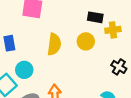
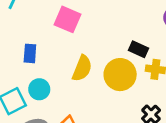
yellow circle: (86, 41) -> (120, 75), size x1.5

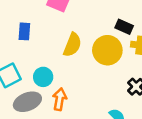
cyan circle: (39, 89) -> (43, 77), moved

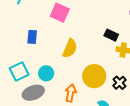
yellow circle: (107, 50) -> (94, 76), moved
orange arrow: (60, 99) -> (71, 93), moved

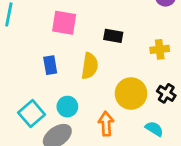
black rectangle: (111, 35) -> (113, 36), moved
blue rectangle: (32, 37) -> (50, 65), moved

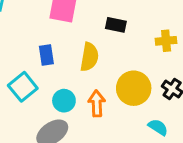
cyan square: (32, 114) -> (23, 87), moved
orange arrow: (106, 124) -> (97, 103), moved

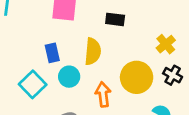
yellow cross: (166, 41) -> (166, 44), moved, turned -30
cyan circle: (64, 101) -> (69, 77), moved

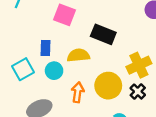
black rectangle: (115, 19) -> (103, 34), size x1.5
yellow cross: (166, 44) -> (139, 65), size x1.5
yellow semicircle: (93, 51) -> (78, 55), turned -115

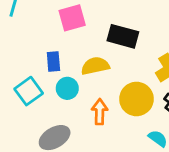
pink square: (64, 15) -> (72, 18), turned -30

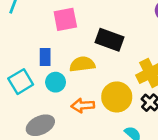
orange arrow: (100, 112) -> (83, 106), turned -100

